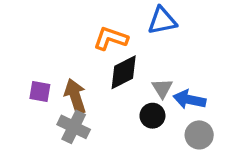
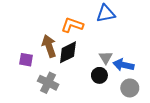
black diamond: (124, 72) -> (68, 52), moved
brown arrow: (75, 96) -> (49, 46), moved

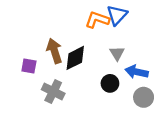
blue triangle: (106, 14) -> (117, 15), turned -36
orange L-shape: (72, 25) -> (97, 20), moved
gray triangle: (106, 58) -> (117, 53), moved

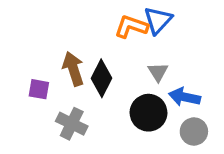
black diamond: (75, 58) -> (102, 78), turned -36
black circle: (110, 83) -> (148, 113), size x1.5

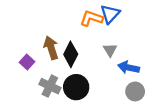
purple square: (39, 89) -> (27, 62), turned 32
black circle: (148, 113) -> (76, 87), moved

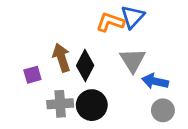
gray triangle: (110, 50) -> (133, 60), size x1.5
purple square: (27, 62) -> (32, 75), turned 32
gray cross: (50, 86) -> (60, 104), turned -30

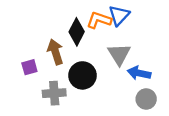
black diamond: (85, 66) -> (77, 32), moved
black circle: (92, 105) -> (82, 75), moved

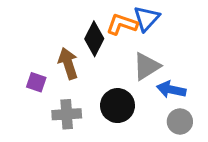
gray triangle: (119, 54) -> (147, 66), turned 30
purple square: (29, 67) -> (36, 82), turned 35
black circle: (82, 75) -> (117, 106), moved

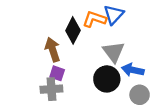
gray triangle: (147, 66) -> (114, 52), turned -35
purple square: (36, 82) -> (57, 73), moved
black circle: (117, 106) -> (107, 79), moved

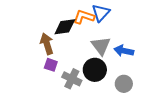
black diamond: (73, 30) -> (65, 27), turned 55
blue arrow: (133, 70) -> (124, 51), moved
gray cross: (51, 89) -> (72, 79), moved, turned 30

